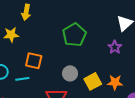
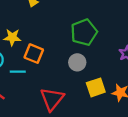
yellow star: (11, 35) -> (12, 37), moved
gray circle: (70, 73) -> (77, 62), moved

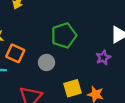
gray circle: (77, 62) -> (46, 62), moved

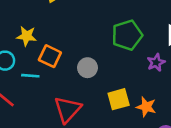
green pentagon: (64, 35) -> (127, 35), moved

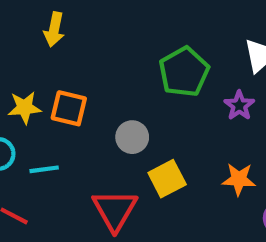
orange square: (50, 56) -> (69, 108), moved
yellow square: (119, 99) -> (167, 179), moved

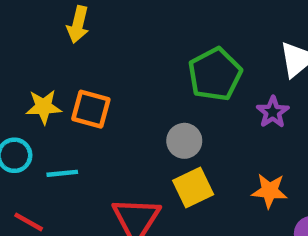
gray circle: (132, 137) -> (184, 141), moved

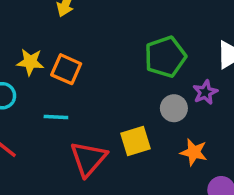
gray circle: (184, 141) -> (174, 108), moved
cyan line: (62, 173) -> (56, 117), moved

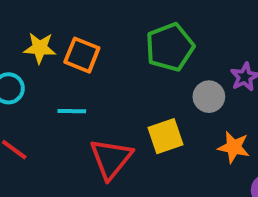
green pentagon: (165, 57) -> (170, 47), moved

